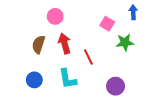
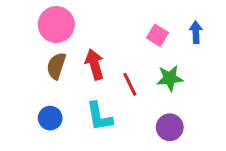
blue arrow: (133, 12) -> (196, 32), moved
pink circle: (55, 16) -> (56, 25), moved, size x1.5
green star: (125, 42) -> (170, 78), moved

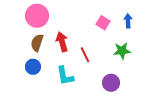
green star: (170, 78) -> (122, 51), moved
blue circle: (50, 118) -> (33, 67), moved

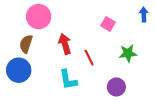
blue arrow: (128, 21) -> (144, 14), moved
brown semicircle: (37, 43) -> (26, 44), moved
blue circle: (33, 67) -> (19, 70), moved, size x1.5

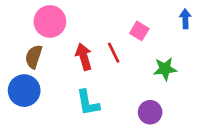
red line: (89, 58) -> (114, 53), moved

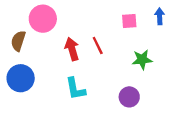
pink square: (139, 31) -> (129, 21), moved, turned -35
brown semicircle: (34, 57) -> (18, 41), moved

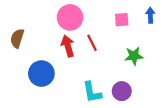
pink circle: (43, 19) -> (70, 17), moved
blue circle: (21, 78) -> (41, 74), moved
cyan L-shape: (75, 89) -> (92, 92), moved

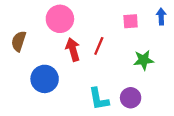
pink circle: (70, 17) -> (60, 19), moved
red line: (92, 43) -> (99, 46), turned 49

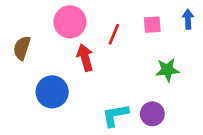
red line: (99, 46) -> (114, 34), moved
cyan L-shape: (99, 99) -> (115, 115), turned 90

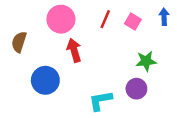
pink square: (152, 25) -> (133, 22), turned 35
red line: (114, 34) -> (105, 19), moved
purple circle: (152, 114) -> (136, 89), moved

